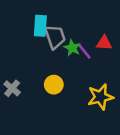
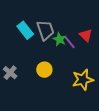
cyan rectangle: (40, 26) -> (25, 30), moved, turned -42
red triangle: (104, 43) -> (86, 35), turned 40

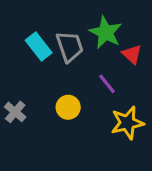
green star: (60, 39) -> (106, 33), moved, size x1.5
purple line: (70, 42) -> (107, 84), moved

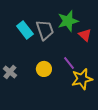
green star: (106, 33) -> (68, 21), turned 30
purple line: (107, 84) -> (69, 63), moved

